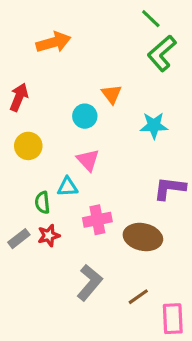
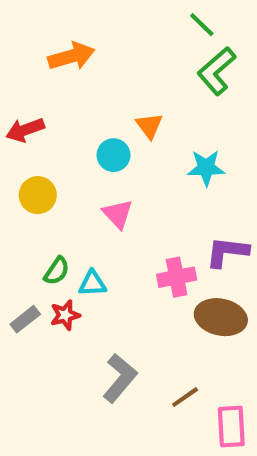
red arrow: (19, 97) -> (25, 130), turned -132
cyan triangle: (68, 187) -> (92, 283), moved
green semicircle: (42, 202) -> (57, 271), turned -140
pink cross: (97, 220) -> (177, 277), moved
brown ellipse: (143, 237) -> (221, 317), moved

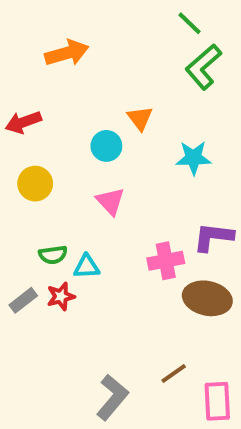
green semicircle: (57, 271) -> (53, 255), turned 48
gray L-shape: (120, 378) -> (112, 397), moved

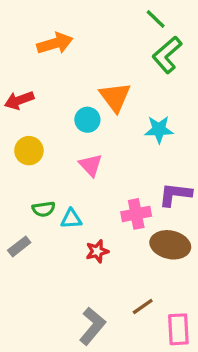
orange triangle: (140, 118) -> (115, 97), size x1.5
red star: (61, 296) -> (97, 251), moved

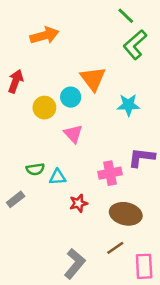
red arrow: (19, 100) -> (16, 81), turned 130
yellow circle: (29, 151) -> (44, 108), moved
brown ellipse: (170, 245) -> (126, 214), moved

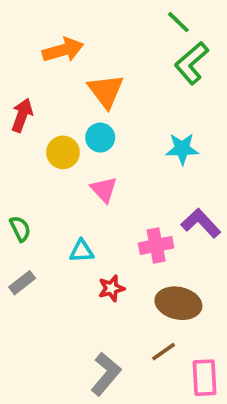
orange triangle: (93, 79) -> (106, 91), moved
purple L-shape: (141, 157) -> (201, 223), turned 40
green semicircle: (35, 169) -> (20, 229), moved, turned -108

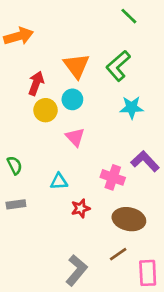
orange arrow: (63, 50) -> (19, 36), moved
green L-shape: (191, 63) -> (118, 66), moved
red arrow: (22, 115) -> (36, 83), moved
pink cross: (156, 245) -> (113, 177), turned 30
gray rectangle: (22, 283) -> (16, 204), turned 30

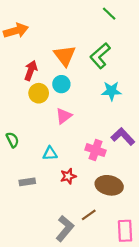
pink triangle: (75, 137) -> (64, 116), turned 36
gray rectangle: (16, 204) -> (27, 182), moved
brown line: (118, 254) -> (89, 215), moved

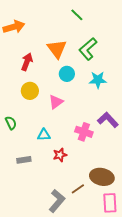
green line: (109, 14) -> (77, 15), moved
cyan circle: (61, 84) -> (67, 74), moved
yellow circle: (39, 93) -> (30, 91), moved
brown ellipse: (109, 185) -> (102, 177), moved

